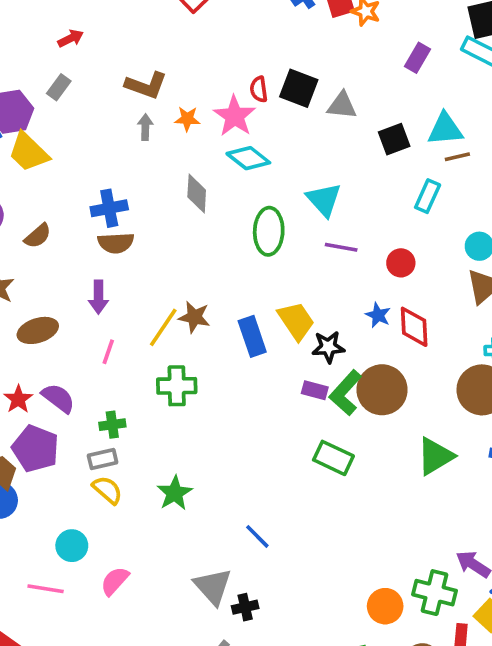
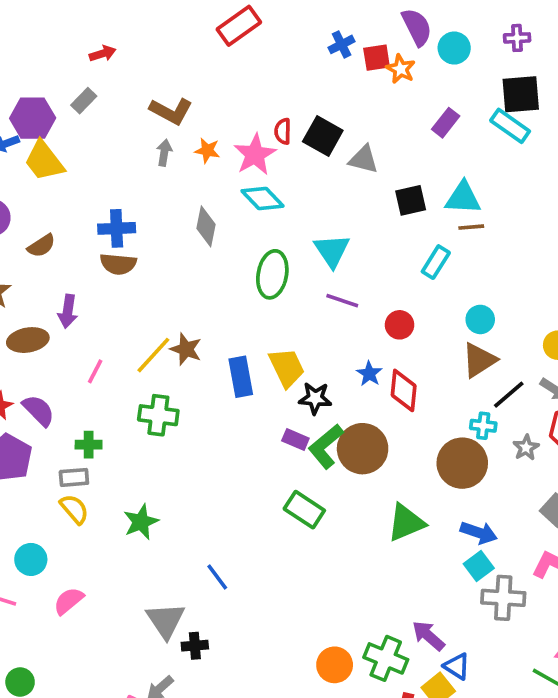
purple arrow: (98, 297) -> (68, 311), moved

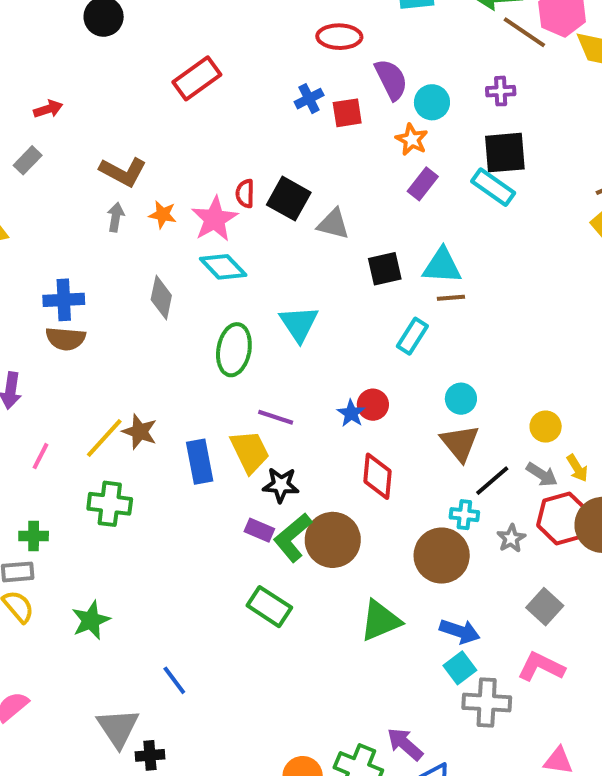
orange star: (401, 69) -> (412, 140), moved
purple line: (342, 301) -> (276, 417), moved
brown triangle: (479, 360) -> (460, 443), turned -36
blue star: (369, 374) -> (351, 413), moved

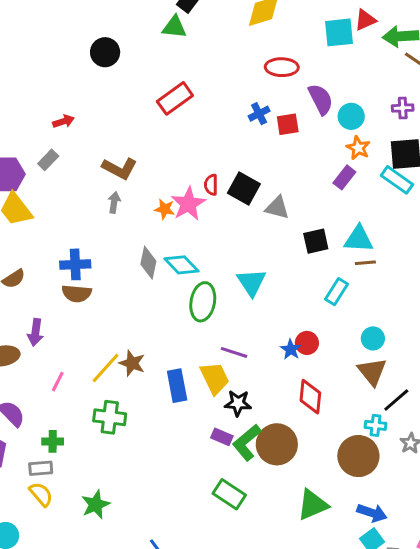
orange star: (412, 140) -> (358, 148), moved
orange star: (163, 215) -> (165, 209), moved
cyan diamond: (223, 267) -> (181, 265), moved

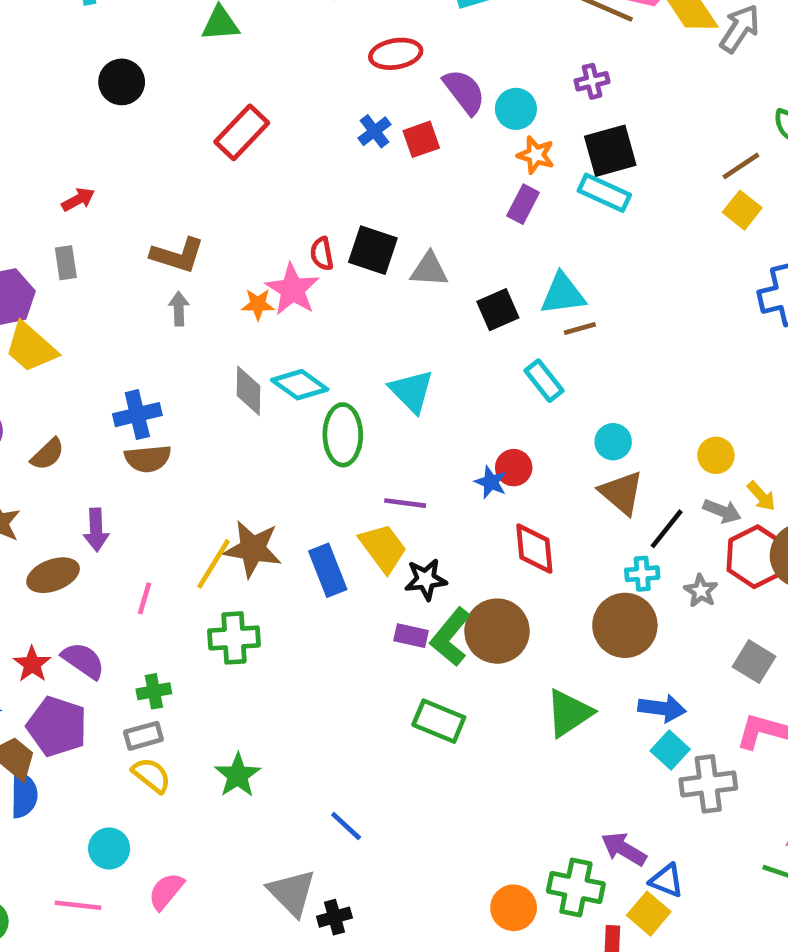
gray rectangle: (48, 160) -> (66, 263), turned -42
cyan rectangle: (336, 292) -> (544, 381), turned -60
brown star: (132, 363) -> (253, 549), size x1.4

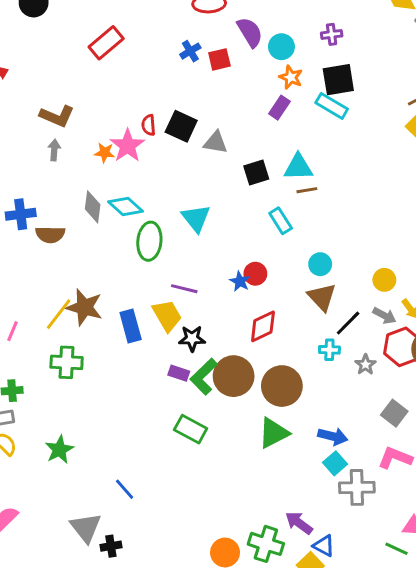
brown semicircle: (148, 459) -> (50, 235), moved
red diamond: (534, 549) -> (263, 326), turned 64
brown circle: (625, 625) -> (282, 386), moved

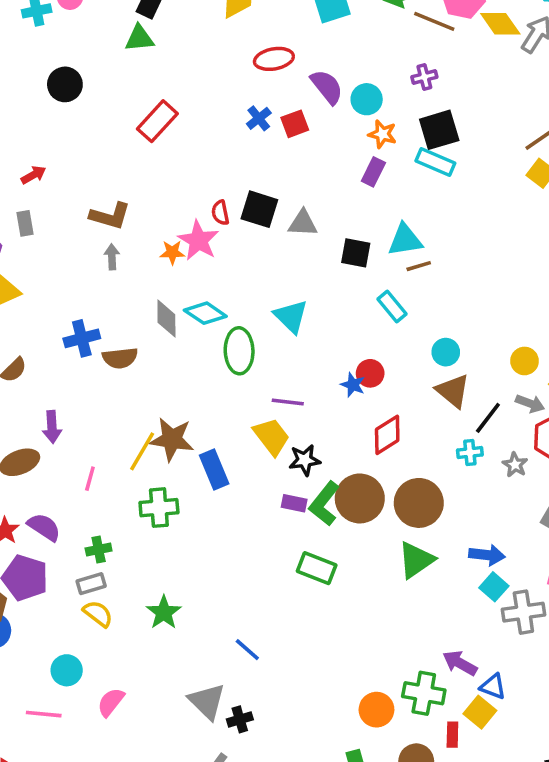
black square: (256, 173) -> (356, 253), turned 35
blue rectangle: (131, 326) -> (214, 469), moved

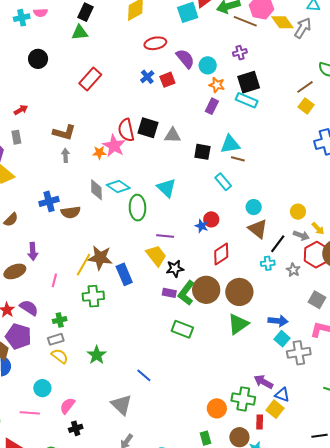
red semicircle: (220, 213) -> (126, 130), size x1.6
brown line: (419, 266) -> (238, 159), turned 32
black cross: (240, 719) -> (76, 428), moved

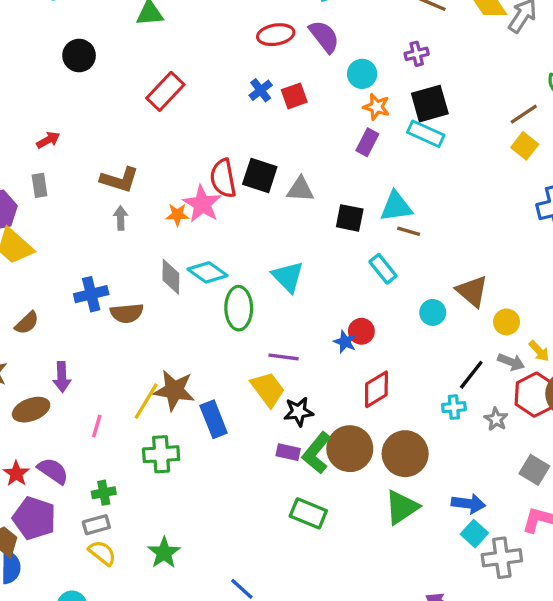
purple semicircle: (185, 59) -> (324, 37), moved
brown triangle: (258, 229) -> (472, 291), moved

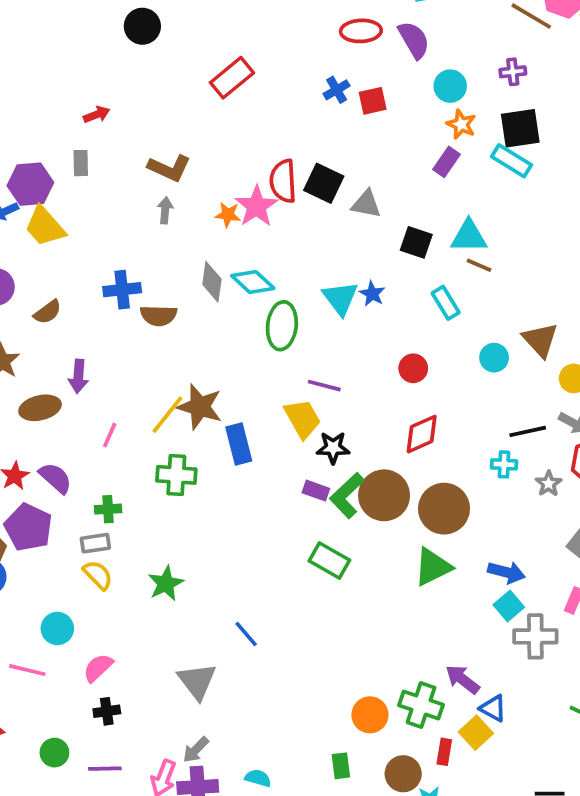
blue star: (345, 342) -> (372, 294), moved
black line: (471, 375) -> (528, 431), turned 32

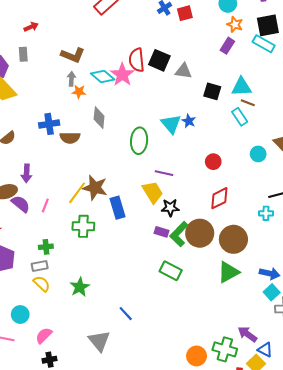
orange star: (228, 215) -> (79, 92), moved
cyan diamond: (253, 282) -> (103, 77), moved
cyan rectangle: (446, 303) -> (240, 117), moved
purple semicircle: (55, 478) -> (21, 204), moved

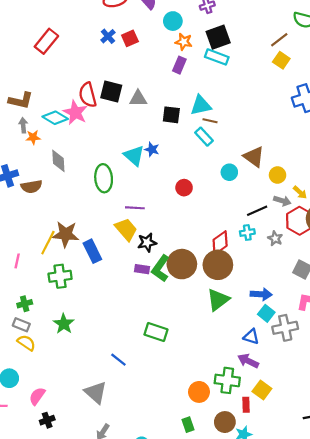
red diamond: (219, 198) -> (220, 243), moved
gray rectangle: (40, 266) -> (21, 325), turned 42
green rectangle: (171, 271) -> (156, 332), moved
green star: (80, 287) -> (64, 324), moved
blue triangle: (265, 350) -> (251, 337), moved

